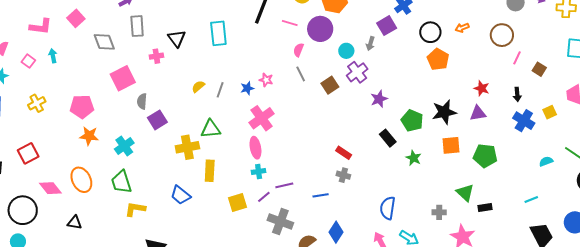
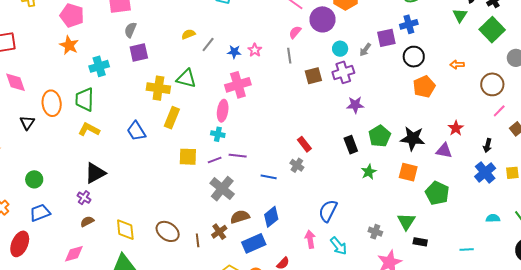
black circle: (430, 32) -> (414, 57), moved
orange ellipse: (81, 180) -> (52, 103), moved
black triangle: (75, 223) -> (27, 123), turned 35

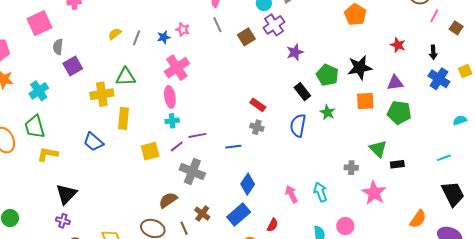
purple triangle: (444, 151) -> (395, 83), moved
blue semicircle: (328, 211) -> (298, 126), moved
brown semicircle: (240, 217) -> (168, 200), moved
cyan arrow: (338, 246) -> (320, 192), turned -144

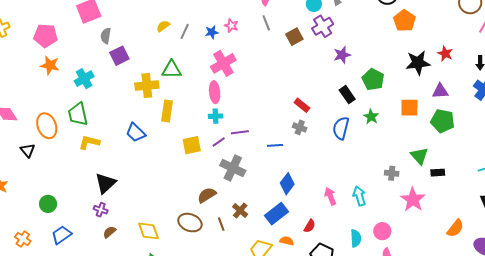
black star: (360, 68) -> (418, 63), moved

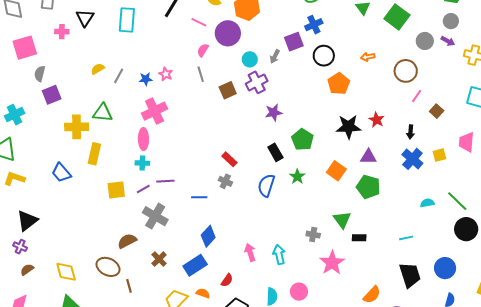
orange square: (409, 108) -> (336, 171), turned 30
brown line: (221, 224) -> (129, 286), moved

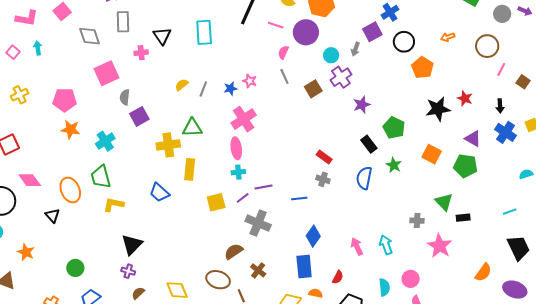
purple triangle: (368, 157) -> (473, 139), moved, turned 36
brown cross: (159, 259) -> (258, 270), moved
blue rectangle: (195, 265) -> (304, 266), turned -55

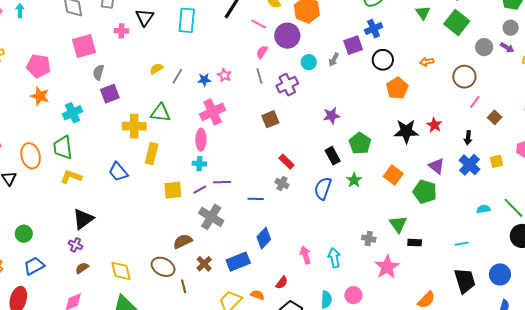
purple cross: (341, 77) -> (287, 85), moved
brown square: (313, 89) -> (270, 119), moved
blue rectangle: (304, 266) -> (238, 262), moved, turned 65

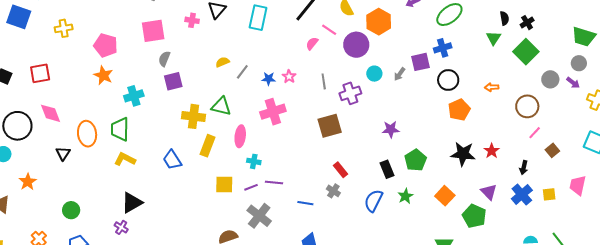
pink semicircle: (262, 52) -> (312, 43), moved
brown square: (270, 119) -> (330, 126), size x1.4
pink ellipse: (201, 140) -> (240, 136), moved

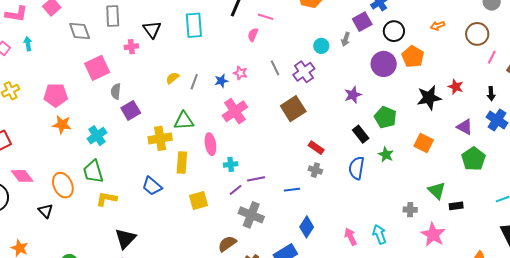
purple circle: (356, 45) -> (384, 64), moved
yellow square: (224, 184) -> (199, 200), moved
green pentagon: (474, 216) -> (473, 159), moved, turned 30

